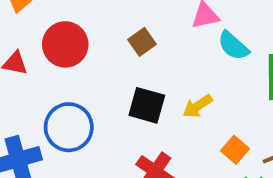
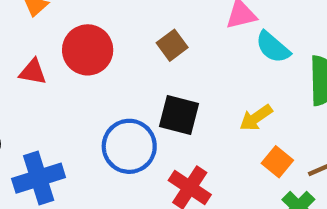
yellow arrow: (198, 106) -> (256, 118), moved
blue circle: (69, 127) -> (129, 146), moved

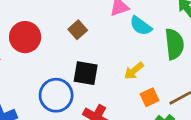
orange square: (277, 162) -> (150, 97), turned 30

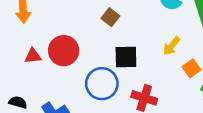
red circle: (25, 37) -> (64, 51), moved

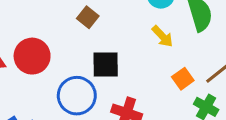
yellow arrow: (172, 46) -> (162, 36), moved, turned -84

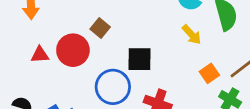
brown square: (88, 17) -> (100, 28), moved

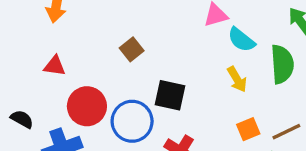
red circle: (73, 50) -> (87, 106), moved

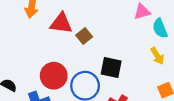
cyan semicircle: (241, 40) -> (160, 28), turned 30
red triangle: (55, 66) -> (61, 23), moved, size x1.5

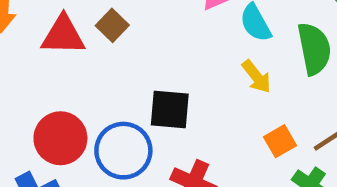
brown square: (84, 36) -> (112, 25), moved

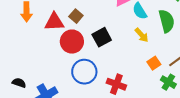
black square: (170, 109) -> (102, 37), moved, turned -30
red circle: (60, 138) -> (72, 42), moved

